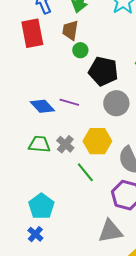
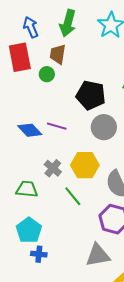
green circle: (80, 50) -> (47, 74), moved
green trapezoid: (39, 144) -> (27, 189), moved
blue cross: (35, 234) -> (39, 254), moved, turned -35

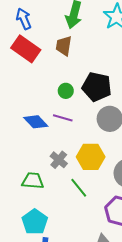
blue arrow: (31, 27) -> (24, 19), moved
red rectangle: (20, 57) -> (26, 49), turned -44
green circle: (47, 74) -> (66, 91), moved

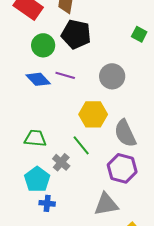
black pentagon: (97, 87) -> (76, 34), moved
green circle: (66, 91) -> (43, 45), moved, size x1.5
gray cross: (59, 160) -> (61, 162), moved

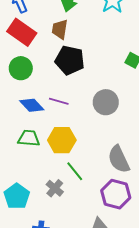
green circle: (43, 45) -> (21, 68), moved
yellow hexagon: (93, 114) -> (62, 140), moved
green trapezoid: (35, 138) -> (29, 138), moved
cyan pentagon: (37, 179) -> (17, 196), moved

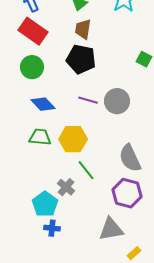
brown trapezoid: (60, 29) -> (83, 29), moved
purple line: (59, 101) -> (88, 100), moved
cyan pentagon: (17, 196) -> (45, 204), moved

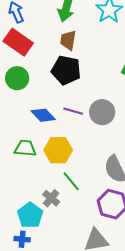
blue diamond: (43, 104) -> (43, 115), moved
blue cross: (52, 228) -> (22, 239), moved

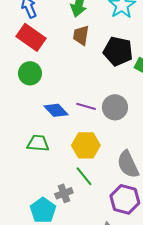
black pentagon: (66, 70) -> (118, 51), moved
yellow hexagon: (58, 150) -> (86, 145), moved
gray cross: (51, 198) -> (64, 193), turned 30

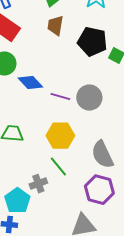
blue diamond: (56, 110) -> (30, 83), moved

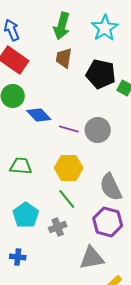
gray cross: (38, 184) -> (58, 227), moved
cyan pentagon: (17, 201) -> (26, 215), moved

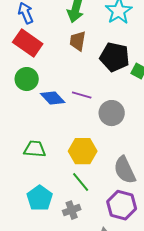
purple line: (69, 129) -> (82, 95), moved

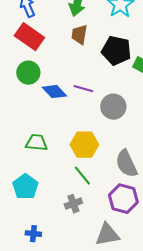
cyan pentagon: (40, 198) -> (25, 187), moved

